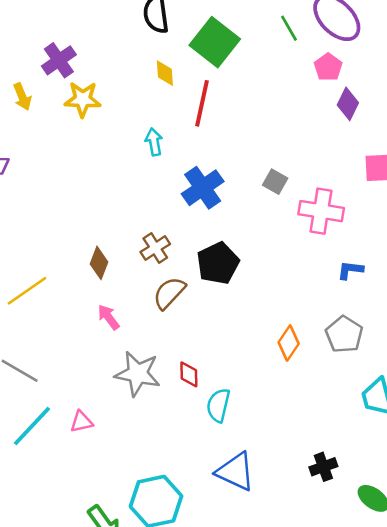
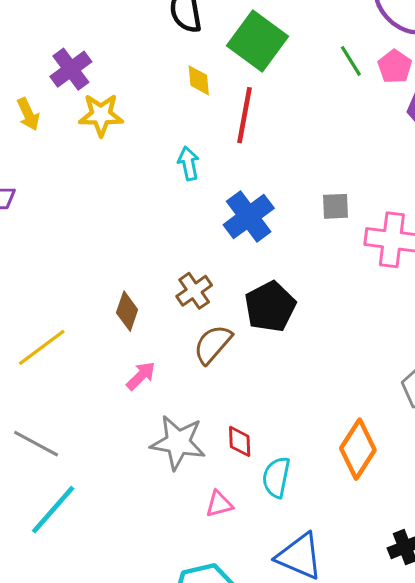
green line: (289, 28) -> (351, 61), moved
gray square: (275, 182) -> (336, 206), turned -30
pink arrow: (109, 317) -> (141, 376), turned 84
orange diamond: (289, 343) -> (358, 449), moved, size x1.4
pink triangle: (82, 422) -> (219, 504), moved

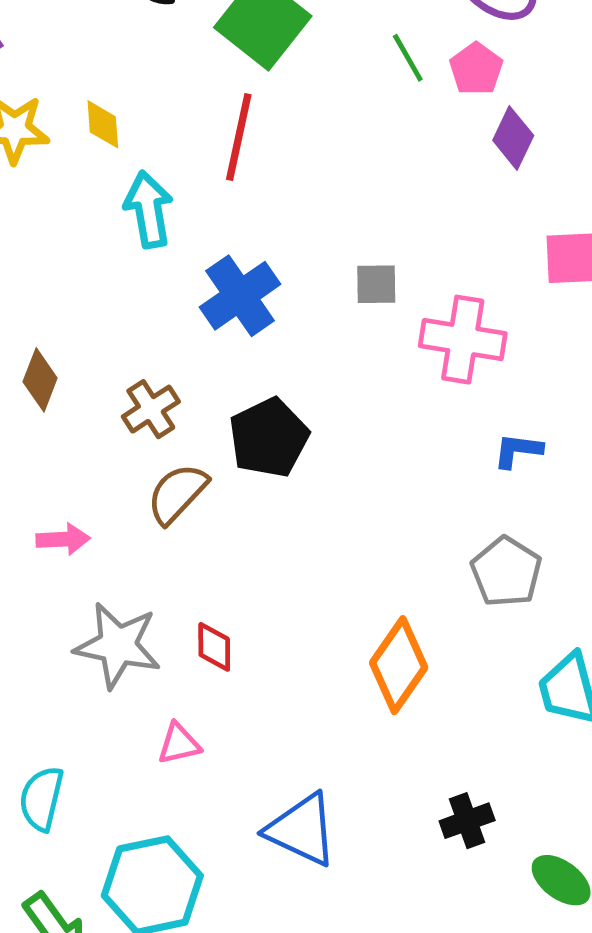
yellow diamond: (199, 80) -> (103, 124), moved
cyan arrow: (188, 163) -> (149, 210), size x1.4
brown diamond: (127, 311) -> (40, 380), moved
pink arrow: (141, 376) -> (63, 539), turned 40
cyan semicircle: (276, 477) -> (42, 799), moved

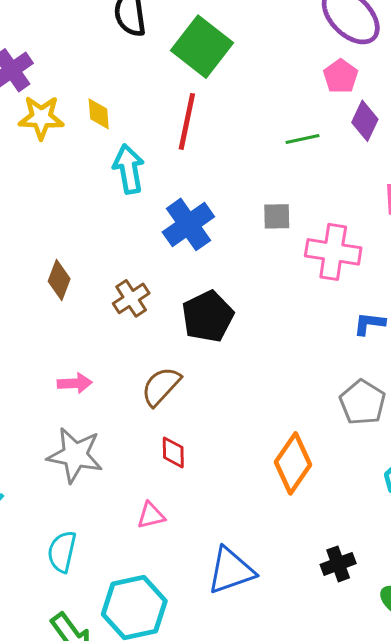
green line: (408, 58) -> (303, 139), moved, turned -72
brown semicircle: (177, 494) -> (161, 386), moved
gray star: (118, 645) -> (75, 455), moved
blue triangle: (302, 830) -> (231, 571), turned -44

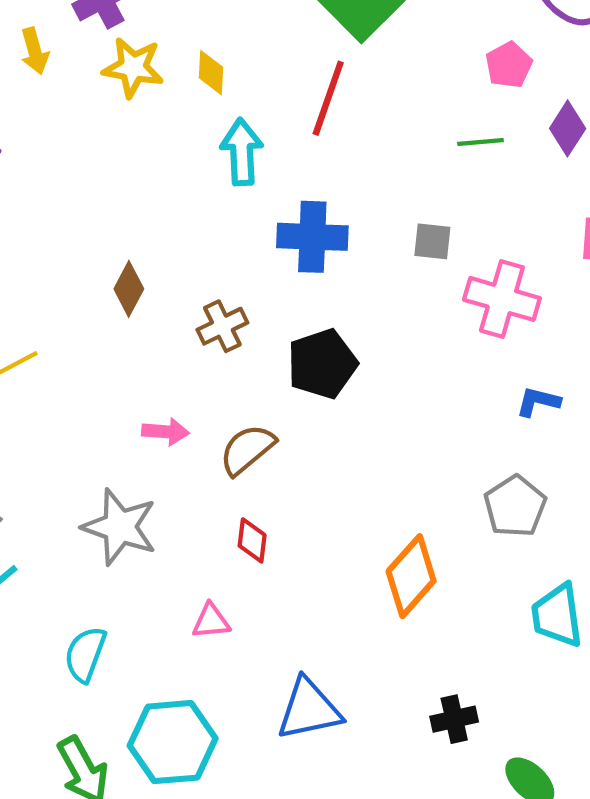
pink pentagon: (341, 76) -> (509, 65), moved
blue cross: (188, 224) -> (312, 237), turned 30
pink arrow: (75, 383) -> (166, 432), moved

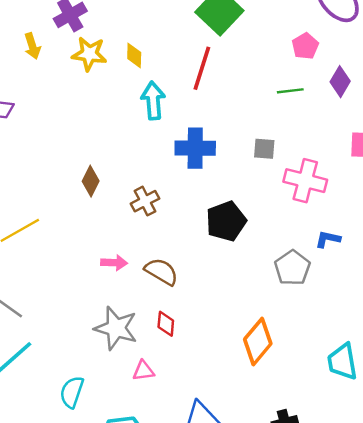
black pentagon: (322, 364) -> (226, 221), moved
brown semicircle: (247, 450) -> (161, 272), turned 72
gray pentagon: (515, 506) -> (292, 268), moved
gray star: (120, 527) -> (116, 328), moved

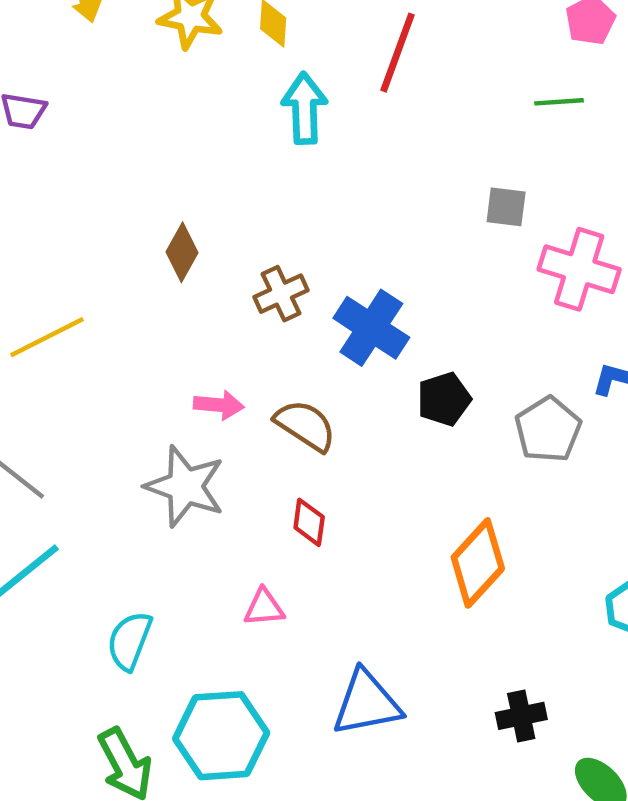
blue cross: (195, 148) -> (371, 328), moved, turned 30
black pentagon: (226, 221) -> (444, 399), moved, size x0.7
gray star: (116, 328) -> (185, 486), moved

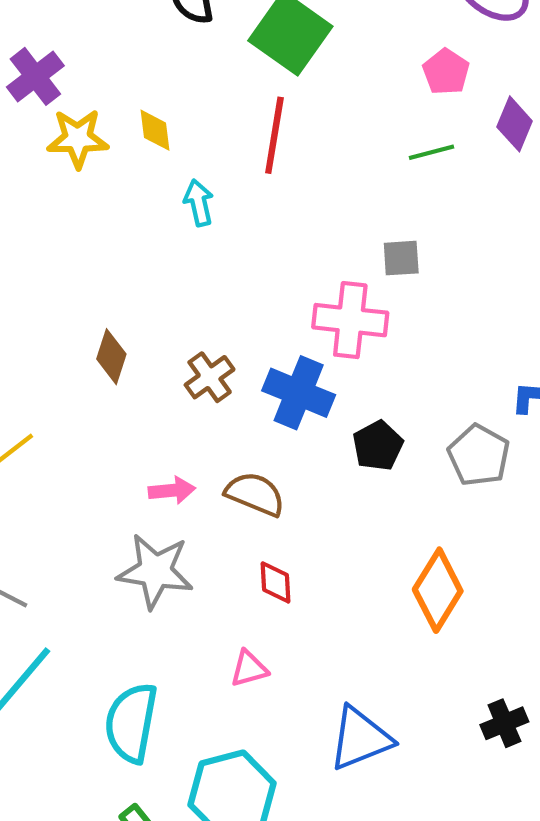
cyan arrow: (305, 108) -> (199, 203), size x0.7
pink cross: (579, 269) -> (350, 320), moved
cyan semicircle: (130, 641) -> (131, 723), size x1.4

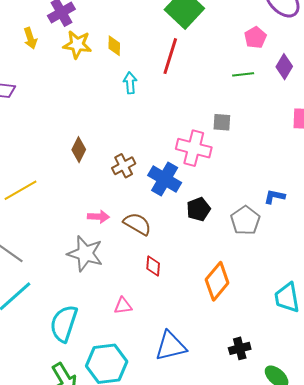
red diamond: (276, 582) -> (153, 266), moved

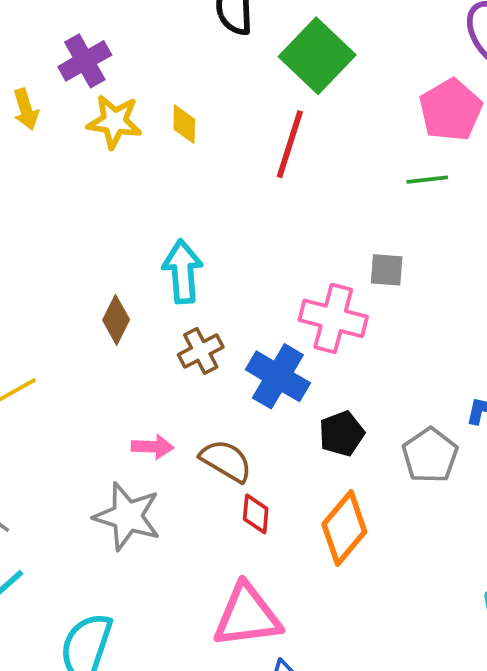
pink pentagon: (255, 37) -> (451, 110), size x1.5
cyan arrow: (130, 83) -> (183, 271), moved, size x1.5
red diamond: (153, 266) -> (256, 514), moved
orange diamond: (217, 281) -> (344, 528), moved
pink triangle: (123, 306) -> (247, 616), moved, size x2.0

